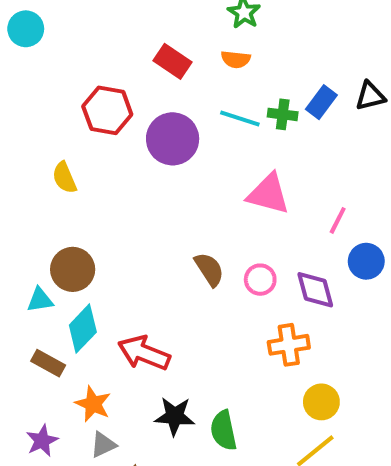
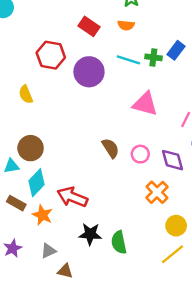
orange cross: (289, 345) -> (157, 192), turned -35
orange star: (93, 404) -> (42, 215), moved

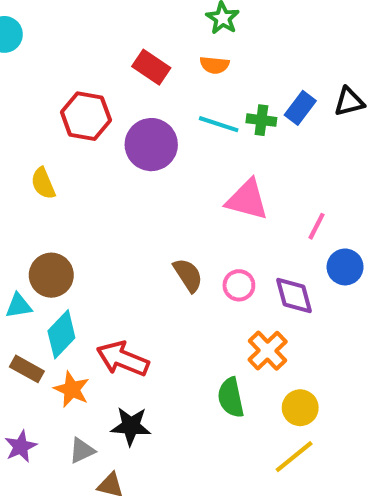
black star: (90, 234) -> (131, 426), moved
green semicircle: (119, 242) -> (231, 398), moved

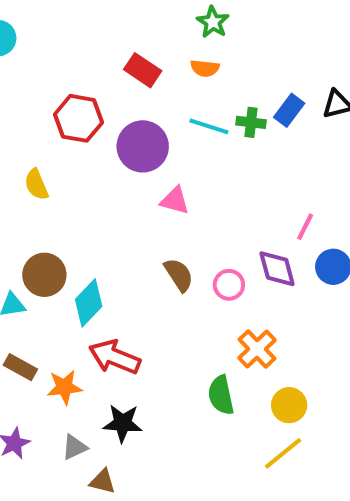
pink triangle: (247, 200) -> (175, 201), moved, size x0.7
purple diamond: (294, 296) -> (277, 269), moved
cyan diamond: (61, 334) -> (89, 303), moved
orange star: (72, 389) -> (64, 387), turned -30

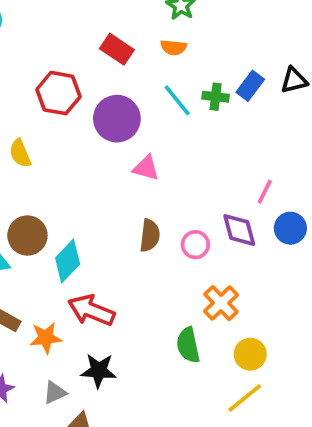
cyan line: (209, 126) -> (177, 100), turned 33
brown semicircle: (179, 275) -> (150, 235), turned 40

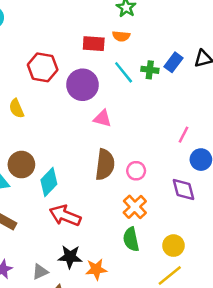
red rectangle: (117, 49) -> (94, 44), moved, turned -30
purple diamond: (239, 230) -> (183, 189), moved
brown semicircle: (150, 235) -> (105, 165), size x1.4
orange cross: (221, 303) -> (135, 207), moved
orange star: (46, 338) -> (96, 269), moved

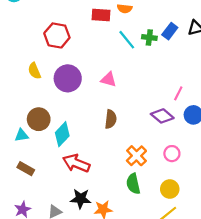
purple circle: (82, 85) -> (68, 78), moved
brown semicircle: (105, 165) -> (111, 119), size x0.7
pink circle: (136, 171) -> (172, 154), moved
purple diamond: (183, 189) -> (162, 116), moved, turned -35

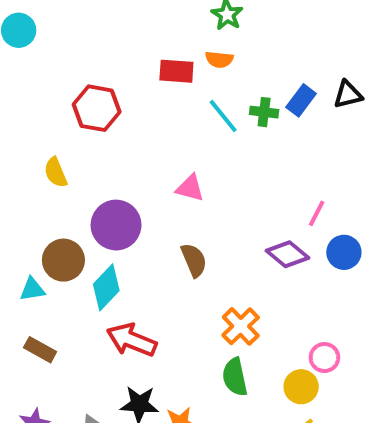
purple circle: (68, 78) -> (116, 225), moved
brown semicircle: (111, 119) -> (194, 260), turned -30
pink circle: (172, 154) -> (324, 357), moved

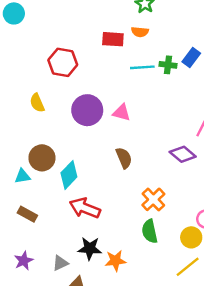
cyan line: (223, 116) -> (142, 67), turned -55
purple circle: (116, 225) -> (87, 110), moved

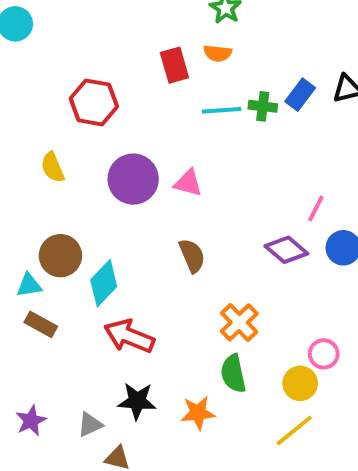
red rectangle: (113, 39) -> (174, 65), turned 70
brown rectangle: (27, 214) -> (41, 324), moved
orange star: (115, 261) -> (198, 413), moved

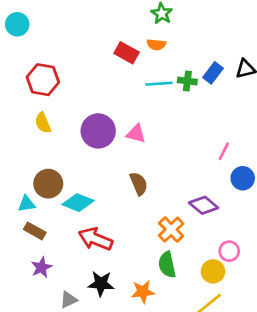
red rectangle: (174, 65) -> (127, 53), turned -45
red hexagon: (94, 102) -> (43, 80), moved
purple diamond: (286, 250) -> (204, 205), moved
cyan diamond: (104, 283) -> (78, 203), turned 68
purple star: (31, 421) -> (41, 267), moved

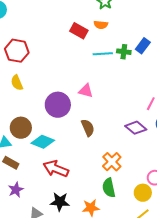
purple circle: (98, 131) -> (58, 105), moved
purple diamond: (204, 205) -> (136, 128), moved

